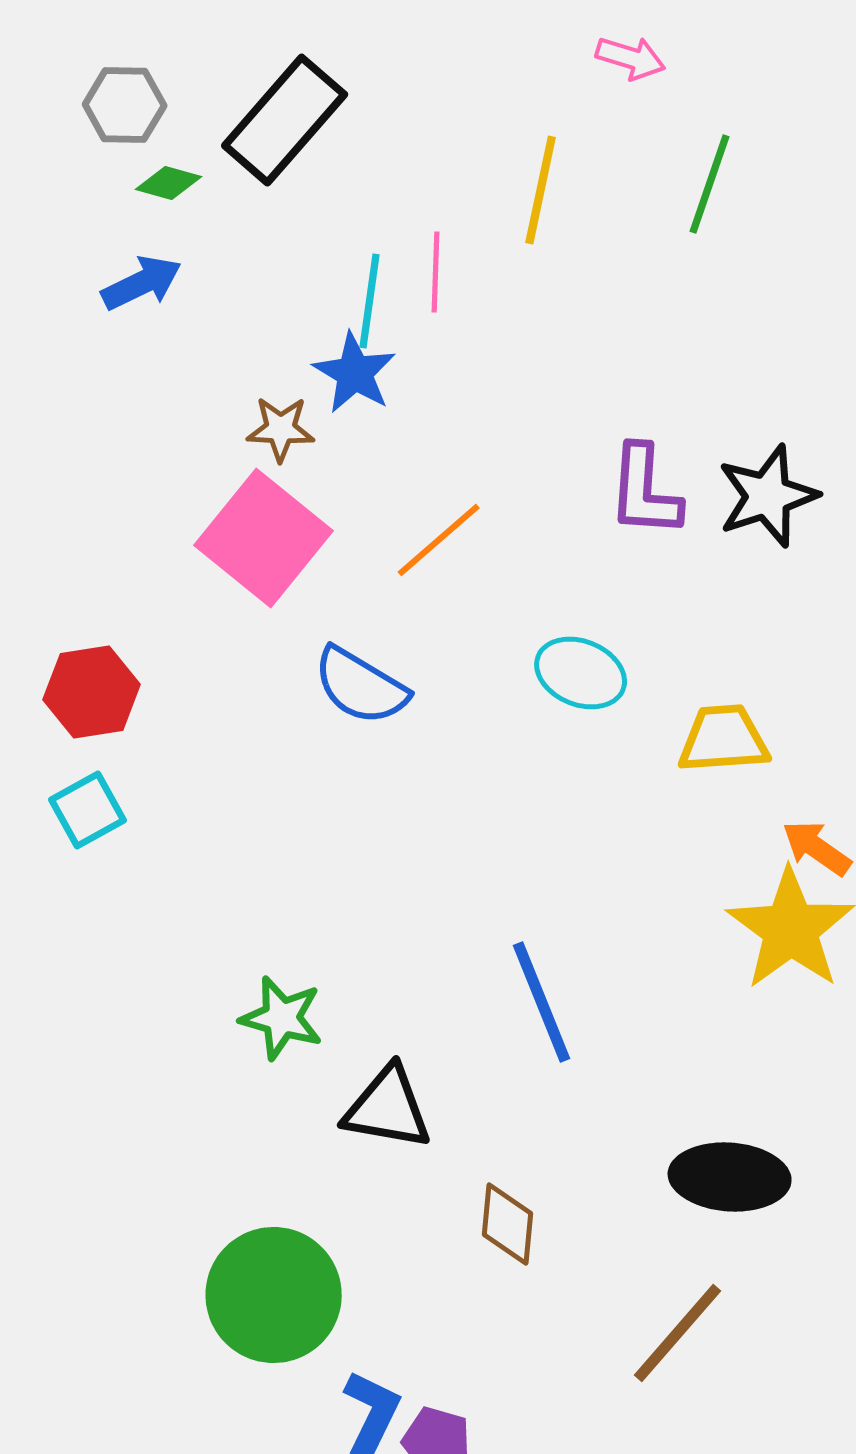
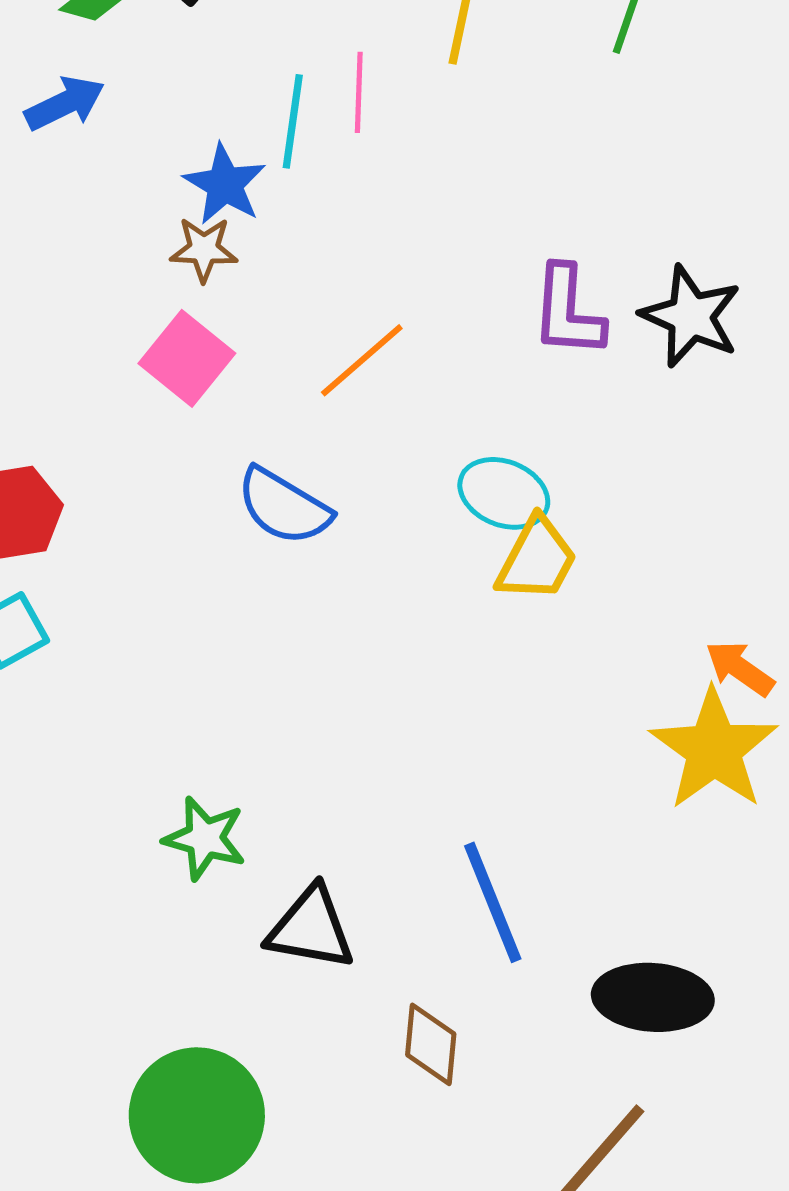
blue star: (355, 373) -> (225, 184), moved
black star: (768, 496) -> (691, 316), turned -30
pink square: (264, 538) -> (187, 358), size x0.7
yellow trapezoid: (724, 739) -> (537, 559), moved, turned 122
blue line: (542, 1002) -> (493, 902), moved

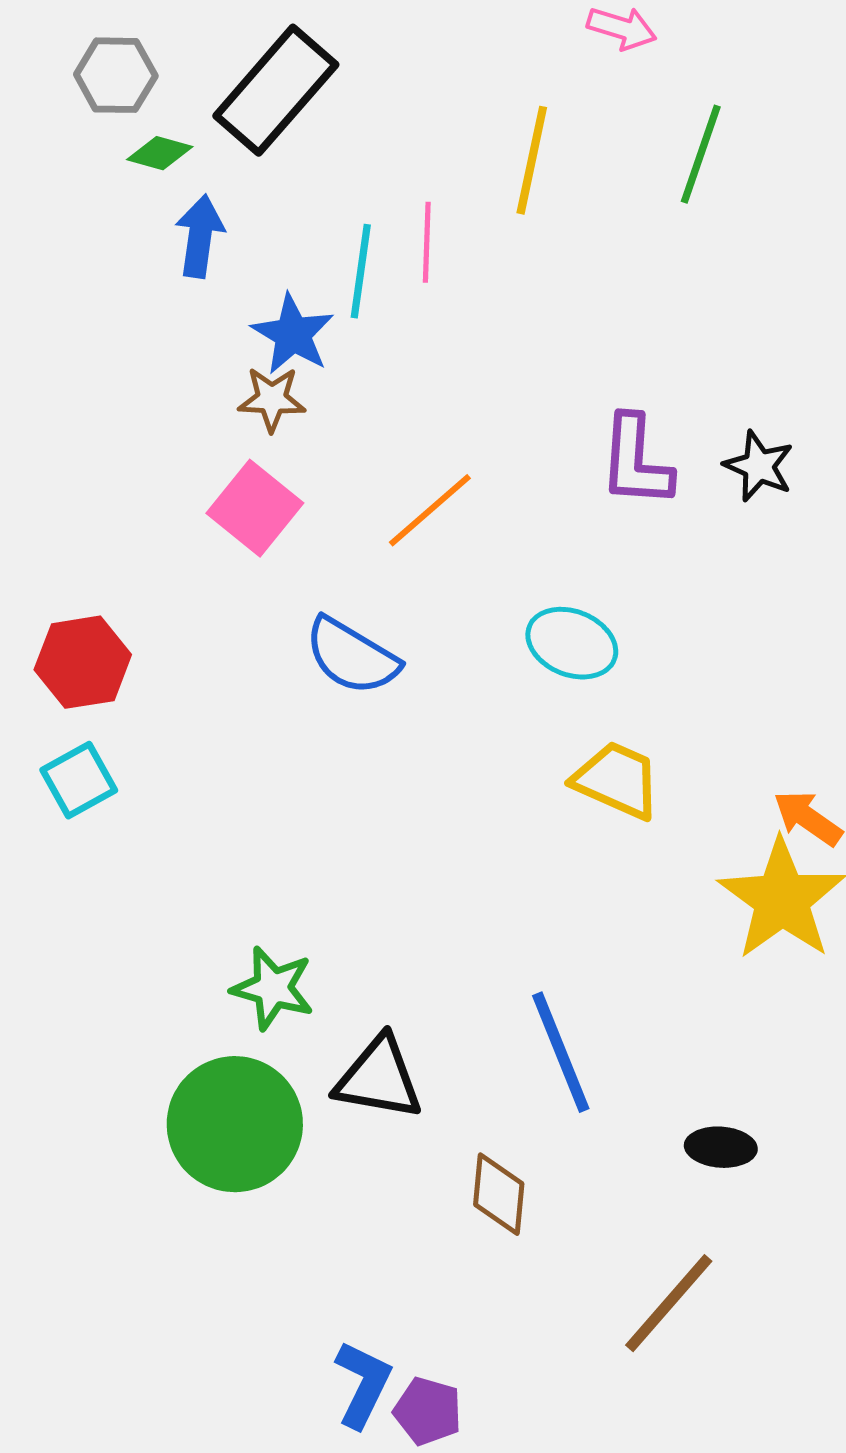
blue arrow: (65, 103) -> (200, 236), moved, turned -56
black star: (691, 316) -> (759, 466), size x0.7
yellow trapezoid: (537, 559) -> (617, 780), moved, turned -94
black ellipse: (653, 997) -> (721, 1147), size x0.6
green circle: (197, 1115) -> (235, 1124), moved

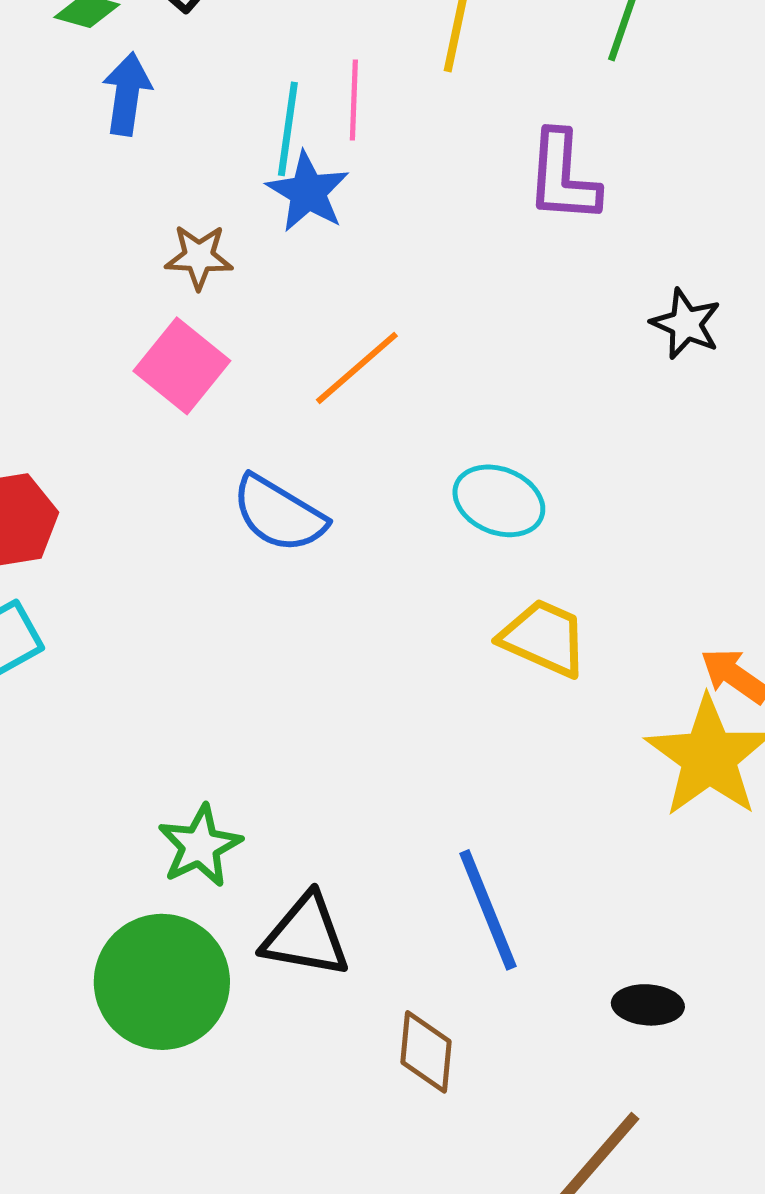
blue star: (293, 334) -> (308, 192), moved
purple L-shape: (636, 461) -> (563, 177), moved
green star: (273, 988) -> (200, 846), turned 30

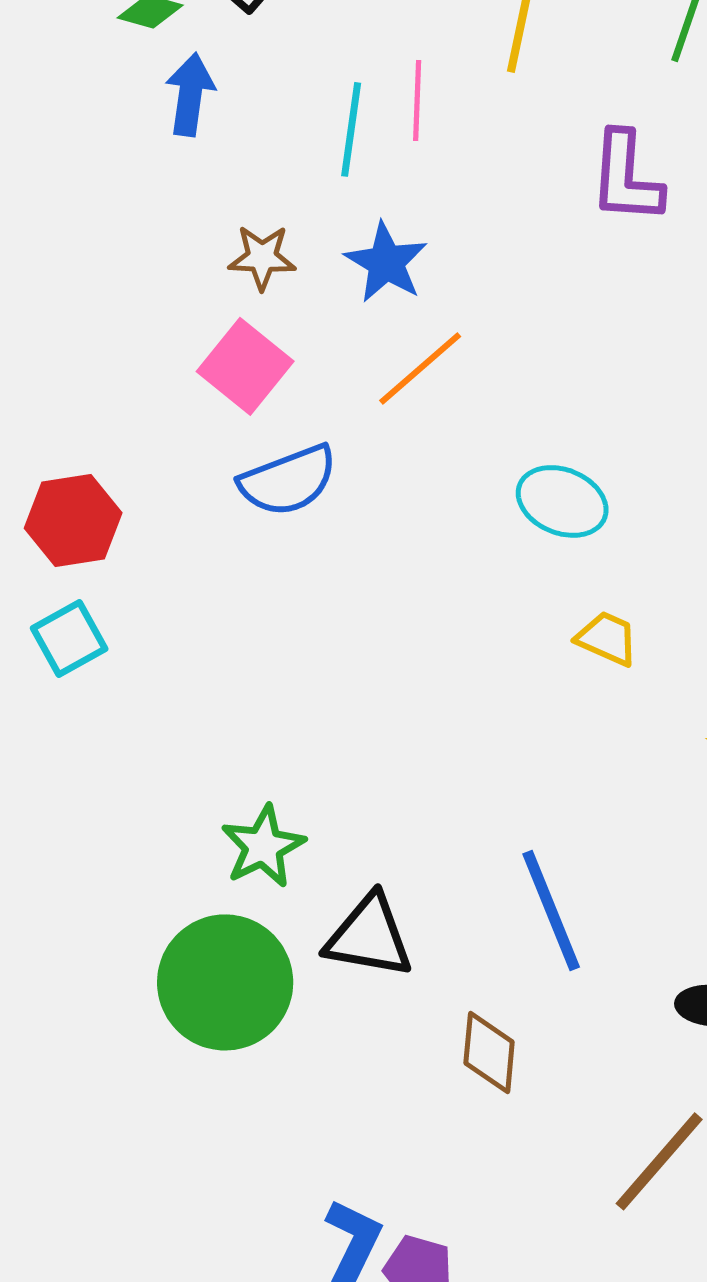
blue star: (308, 192) -> (386, 262), moved
blue semicircle: (279, 514) -> (288, 480), moved, turned -52
yellow trapezoid: (544, 638) -> (607, 638), size x0.7

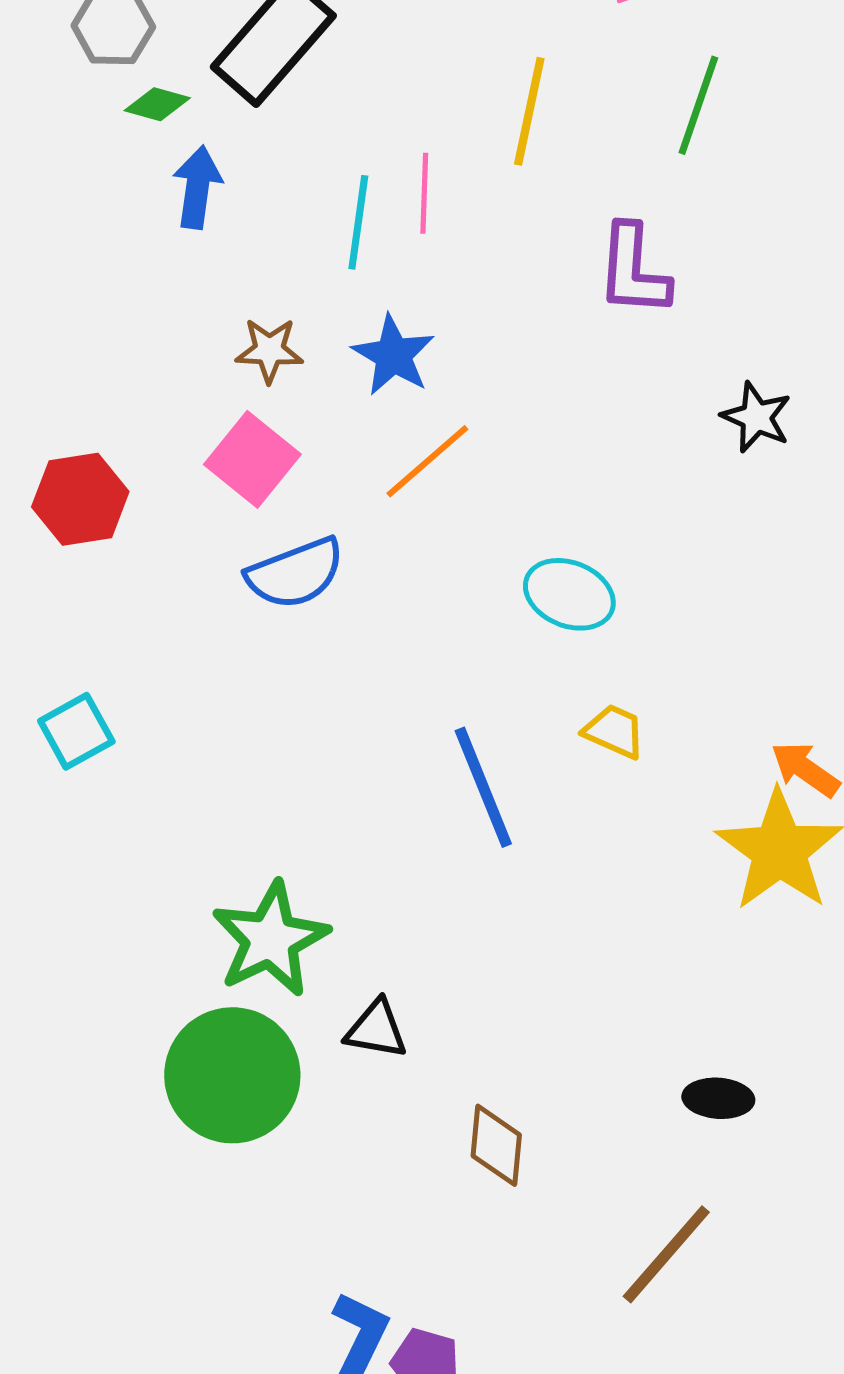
red hexagon: (73, 520) -> (80, 499), moved
green star: (263, 846) -> (270, 939), size x1.4
blue line: (551, 910) -> (483, 787), moved
black triangle: (369, 936) -> (376, 1029), size x0.7

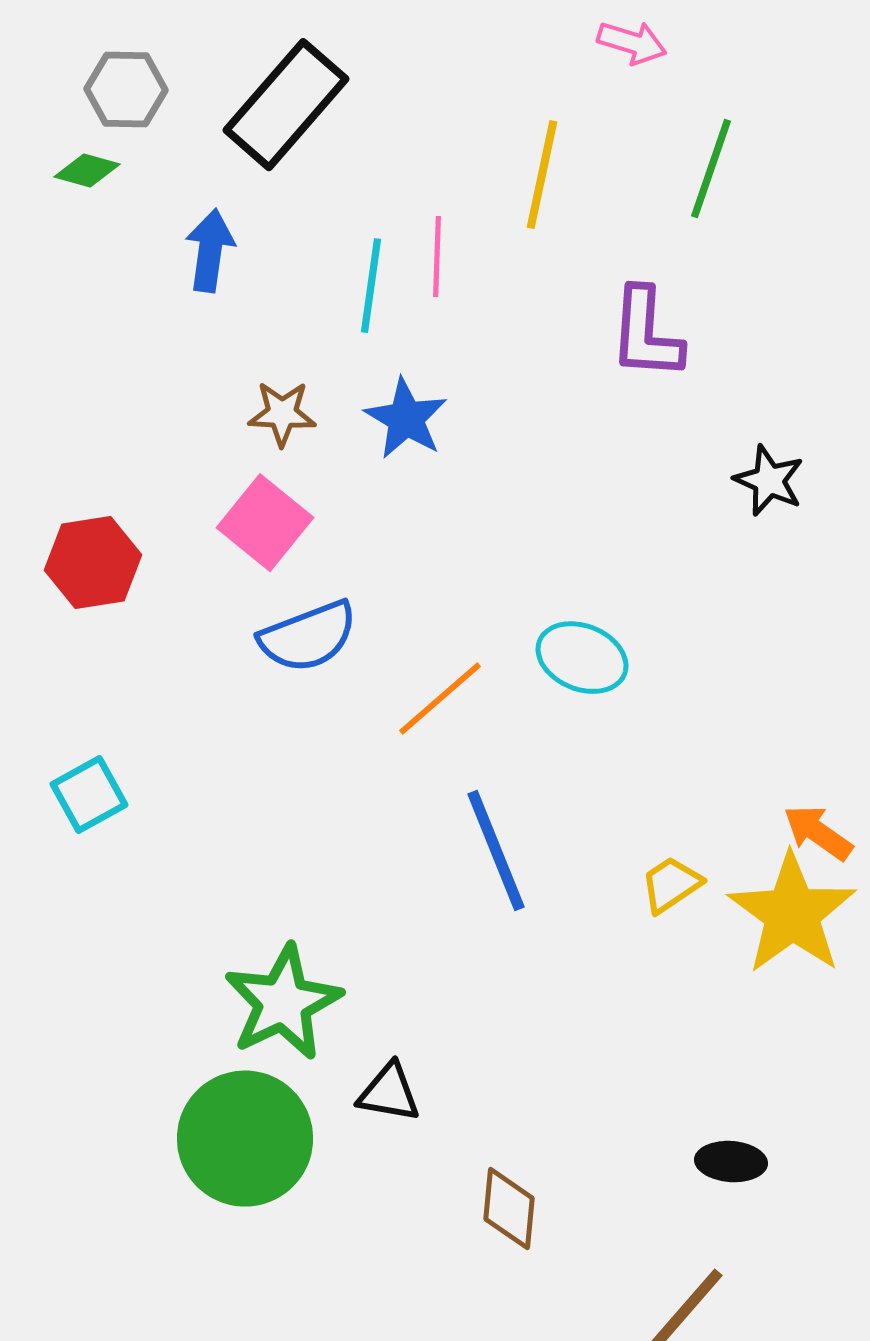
green diamond: (157, 104) -> (87, 171), moved
orange line: (427, 461) -> (440, 699), moved
yellow trapezoid: (614, 731) -> (671, 885), moved, turned -58

